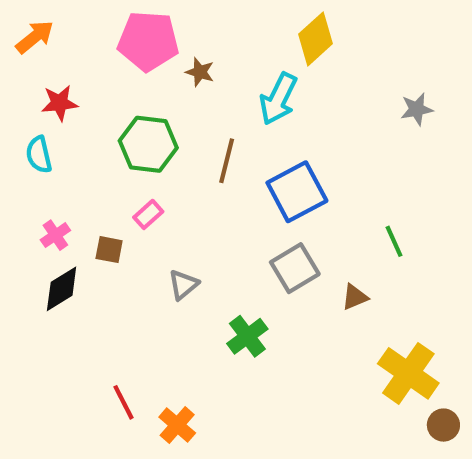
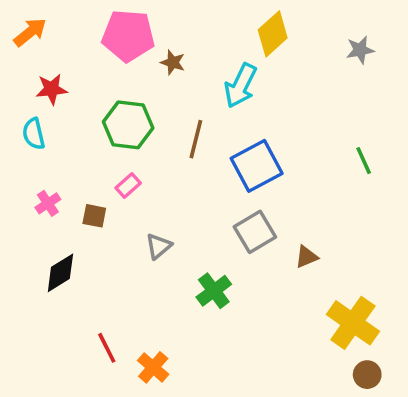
gray star: (417, 109) -> (360, 50), moved
green line: (394, 241) -> (364, 161), moved
black diamond: (62, 289) -> (60, 273), moved
brown circle: (443, 425) -> (367, 375), moved

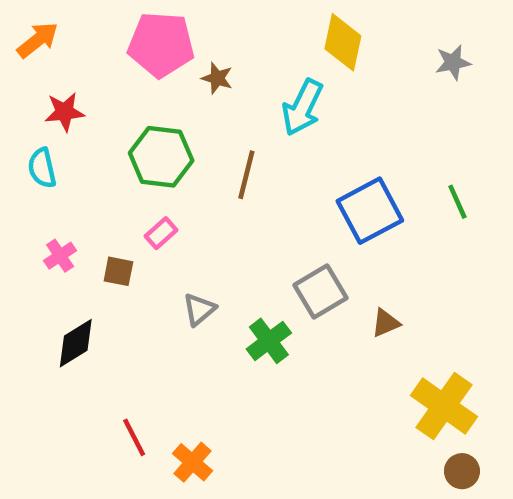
yellow diamond: (273, 34) -> (343, 42), turned -36
blue square: (257, 166) -> (370, 211), moved
green cross: (214, 291) -> (269, 341), moved

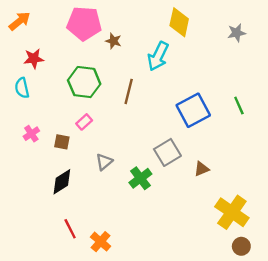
black diamond: (76, 343) -> (62, 182), moved

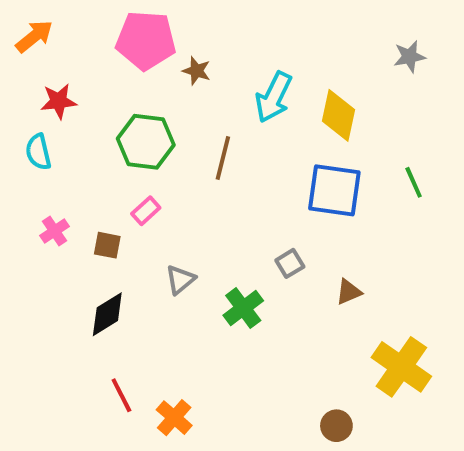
yellow diamond: (179, 22) -> (338, 115), moved
blue square: (193, 110) -> (334, 190), turned 36
gray square: (167, 152) -> (290, 263), size x0.6
brown circle: (241, 246) -> (336, 426), moved

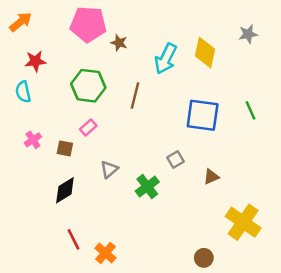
yellow diamond: (338, 115) -> (205, 53), moved

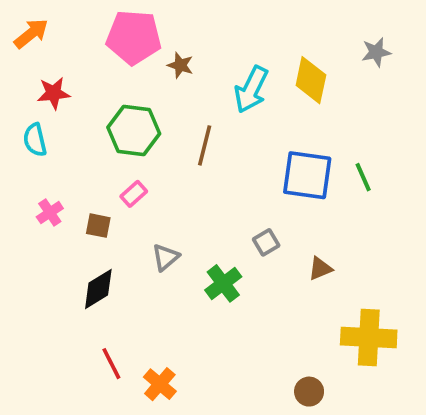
green line: (251, 110) -> (363, 177), moved
yellow cross: (243, 222) -> (369, 337), turned -32

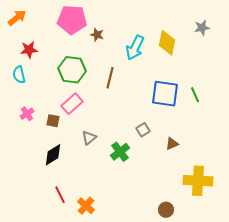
pink rectangle: (134, 194) -> (72, 104), size x1.5

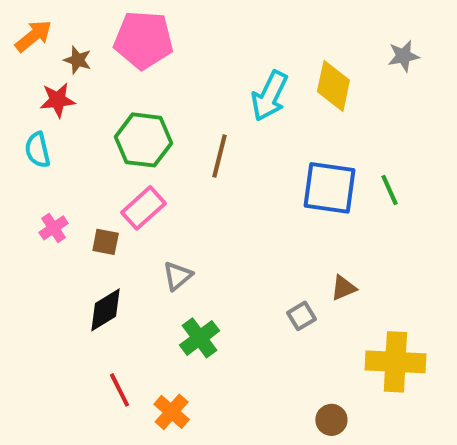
brown star: (97, 35) -> (78, 60), moved
gray square: (143, 130) -> (301, 316), moved
green cross: (120, 152) -> (200, 338), moved

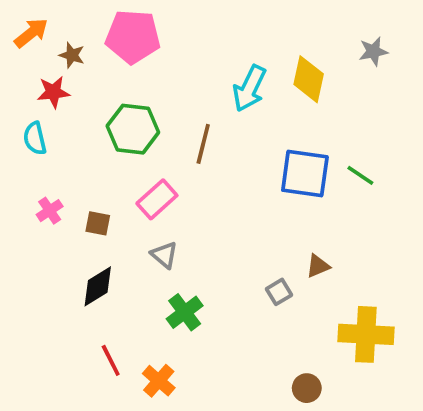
green line: (389, 190) -> (360, 175), turned -32
pink rectangle: (144, 208) -> (157, 199), moved
gray triangle: (178, 276) -> (164, 255), turned -40

